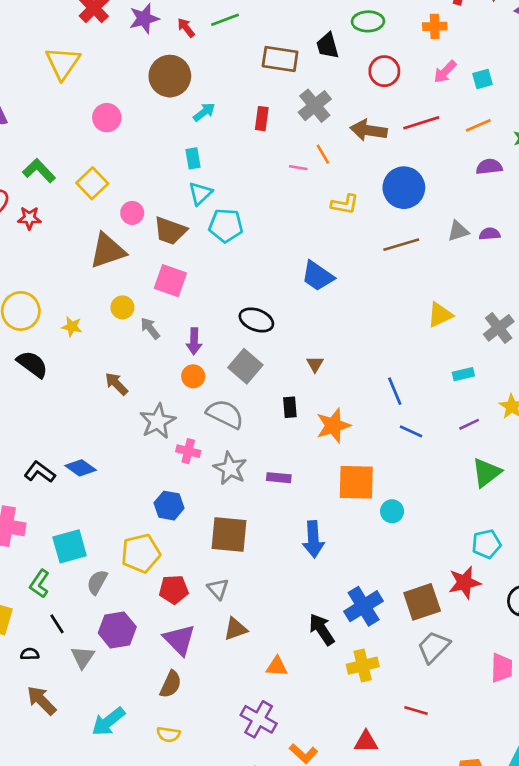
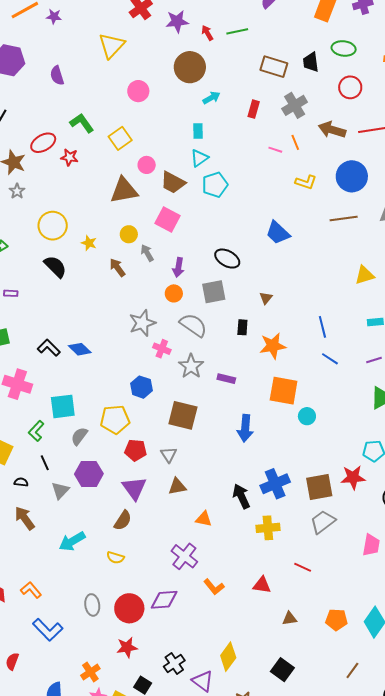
cyan pentagon: (226, 226) -> (215, 185), turned -30
gray square: (245, 366) -> (214, 292), turned 30
brown arrow: (116, 384) -> (117, 267), moved

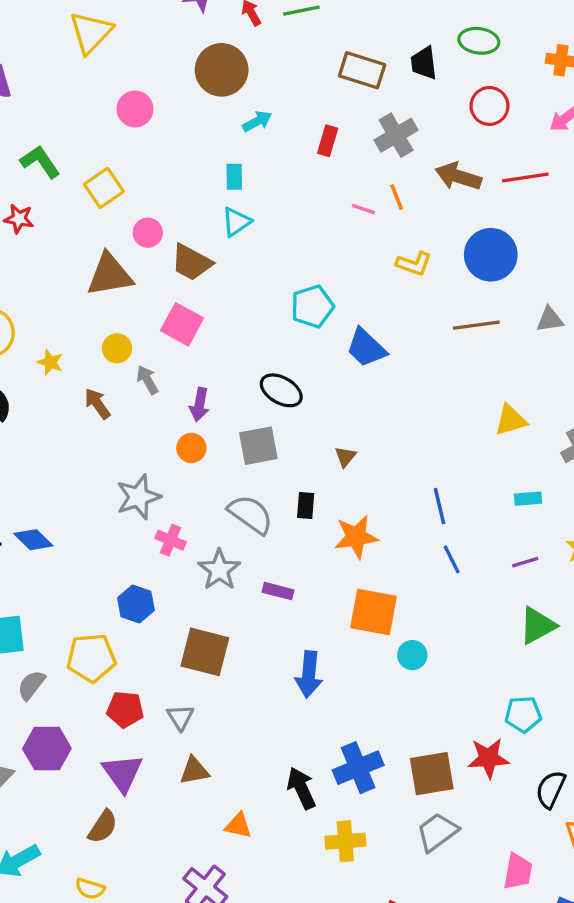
cyan pentagon: (215, 185) -> (312, 306), moved
gray semicircle: (193, 325) -> (251, 514), moved
blue line: (330, 359) -> (452, 559), turned 30

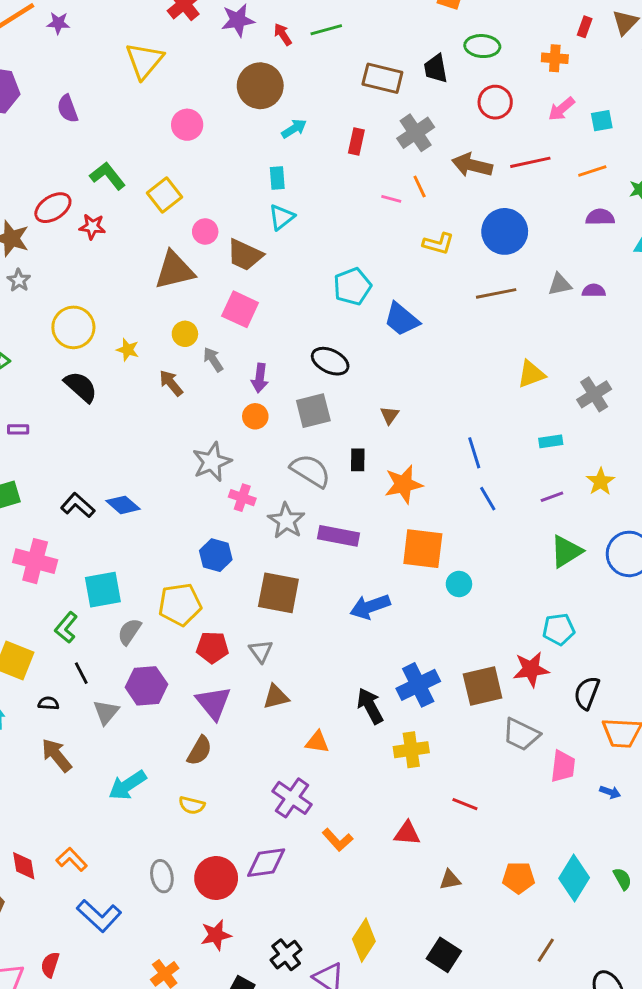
purple rectangle: (278, 591) -> (339, 536), size x1.5
blue arrow: (309, 674) -> (370, 607), turned 69
gray trapezoid: (437, 832) -> (521, 734), moved, turned -114

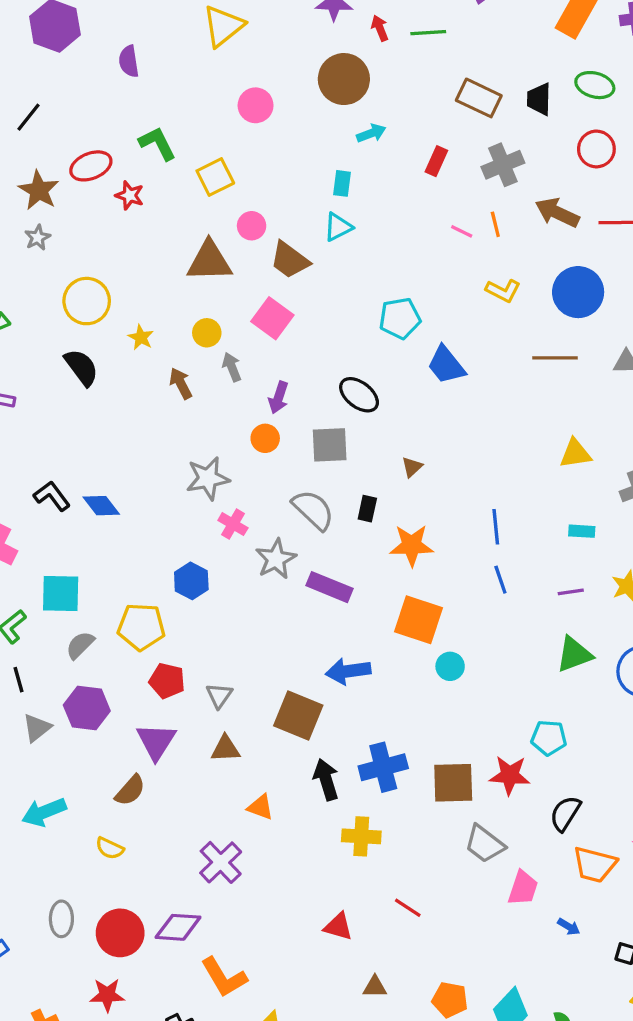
brown square: (278, 593) -> (298, 716), moved
orange L-shape: (338, 840) -> (224, 977), moved, size x1.4

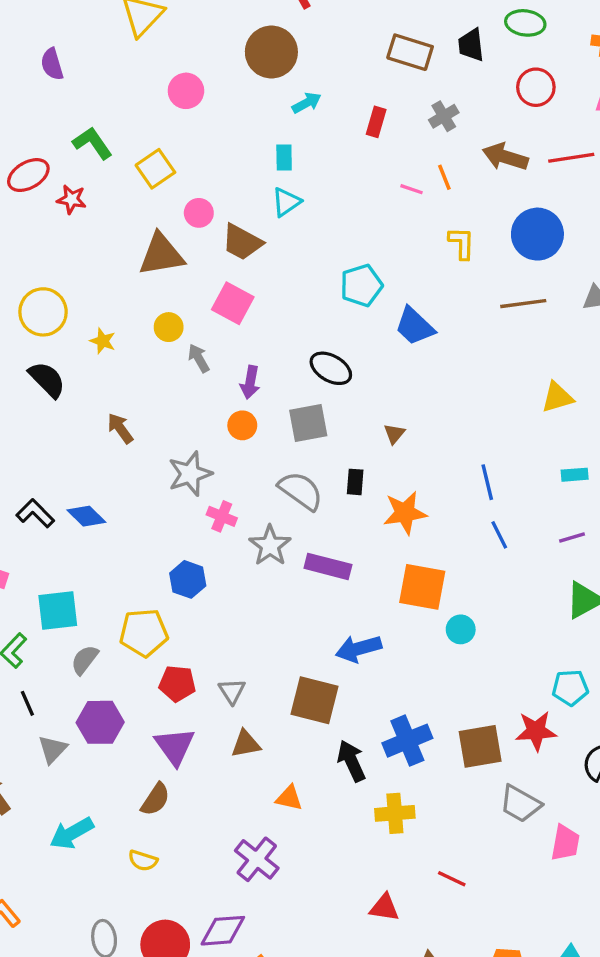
gray cross: (503, 165) -> (444, 116), size x0.7
yellow L-shape: (503, 291) -> (462, 243), turned -108
brown arrow: (181, 383) -> (120, 428), moved

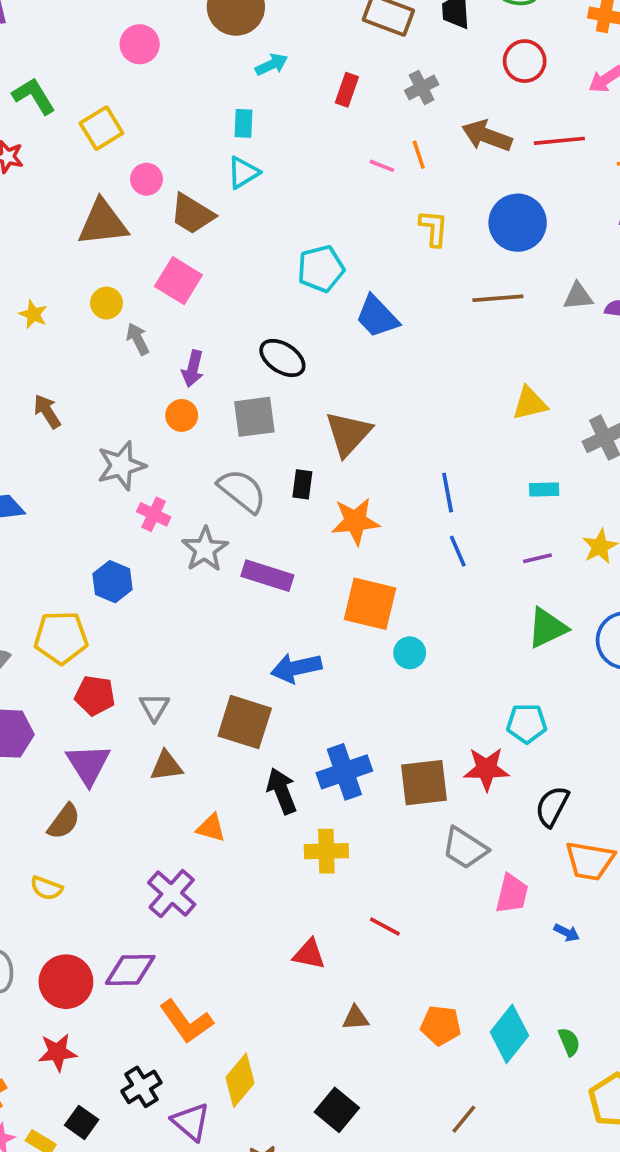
brown triangle: (394, 434) -> (348, 434), size x2.0

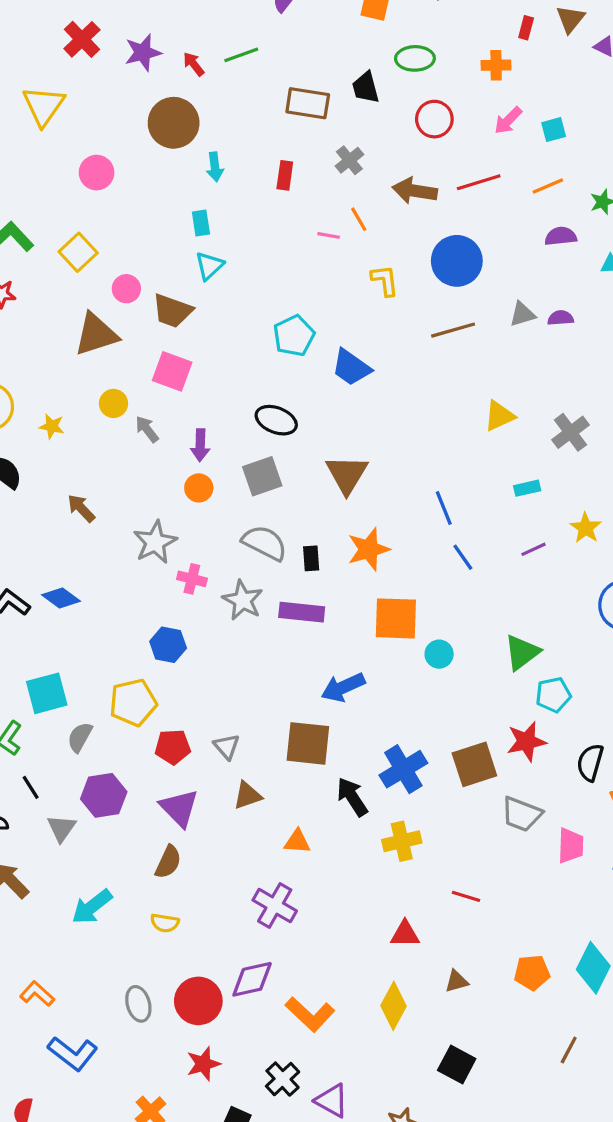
cyan arrow: (272, 65) -> (215, 167), turned 120
black rectangle: (302, 484) -> (311, 558), moved
green triangle: (547, 628) -> (522, 652), moved
yellow diamond: (240, 1080) -> (394, 1006), moved

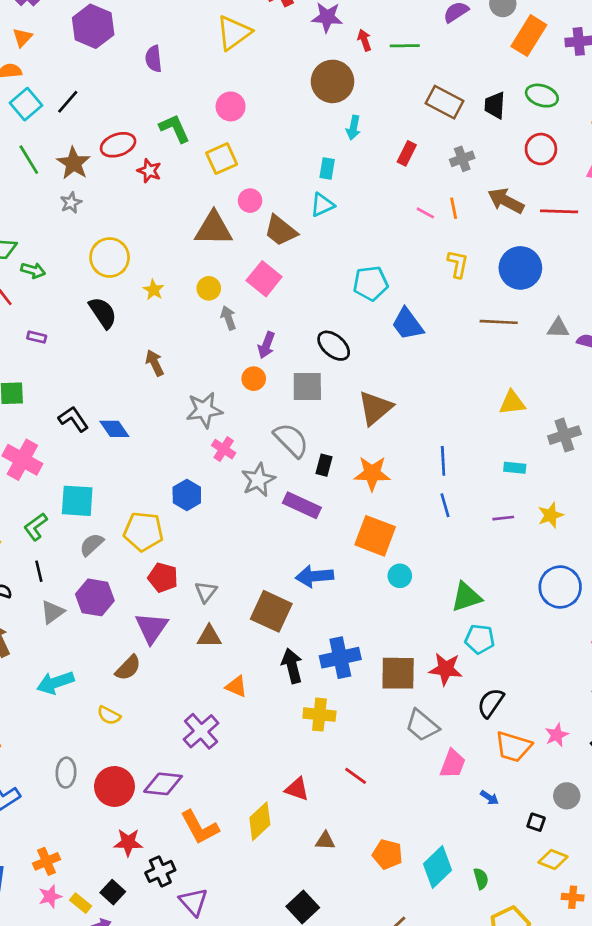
pink circle: (97, 173) -> (231, 106), moved
yellow diamond: (394, 1006) -> (260, 821), moved
red star: (203, 1064) -> (128, 842), moved

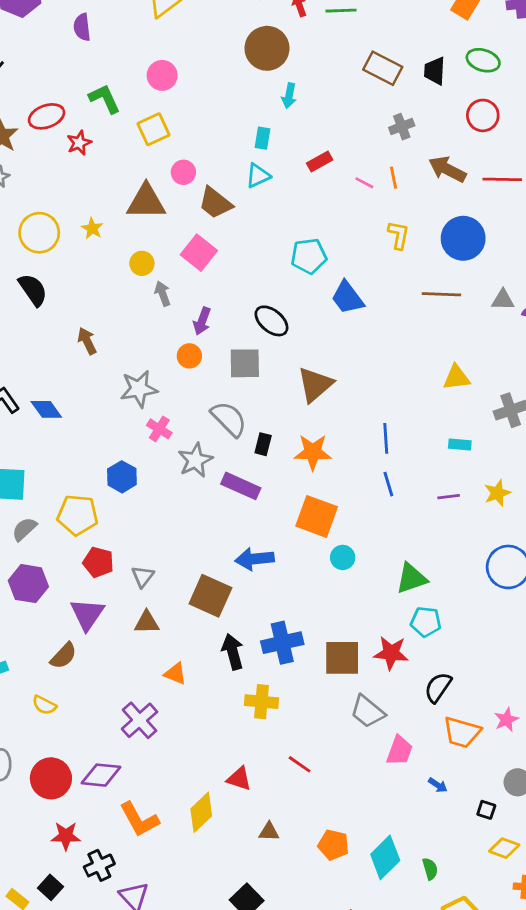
red rectangle: (407, 153) -> (320, 162), moved, turned 35
red star: (149, 171) -> (79, 143), turned 30
yellow star: (153, 290) -> (92, 228), moved

